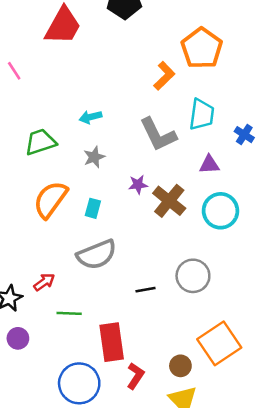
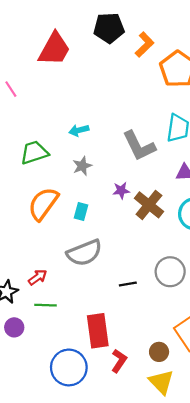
orange L-shape: (164, 76) -> (145, 45), moved
green line: (69, 313) -> (45, 305), moved

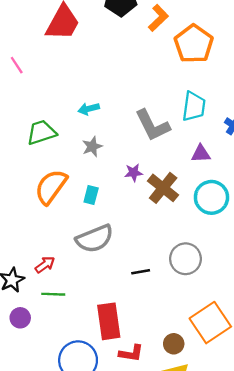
red L-shape: (119, 361) -> (131, 353), turned 65

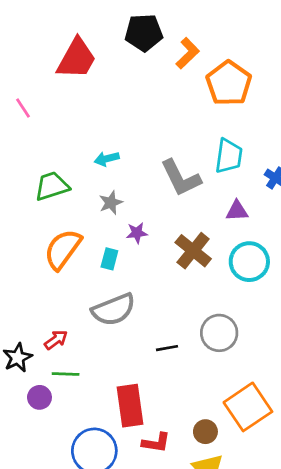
purple star: (134, 173) -> (137, 233), moved
purple circle: (20, 318) -> (39, 397), moved

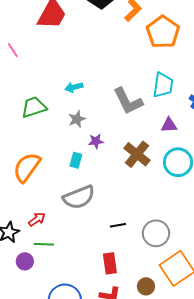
orange semicircle: (63, 249) -> (27, 167), moved
gray circle: (219, 333) -> (156, 233), moved
red rectangle: (130, 406) -> (110, 263), moved, size x0.7

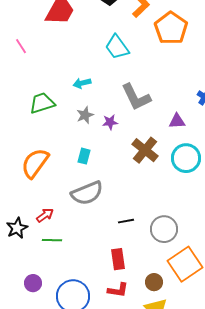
cyan trapezoid: (163, 85) -> (117, 47), moved, turned 136
purple star: (96, 141) -> (110, 122), moved
purple circle: (25, 261) -> (33, 283), moved

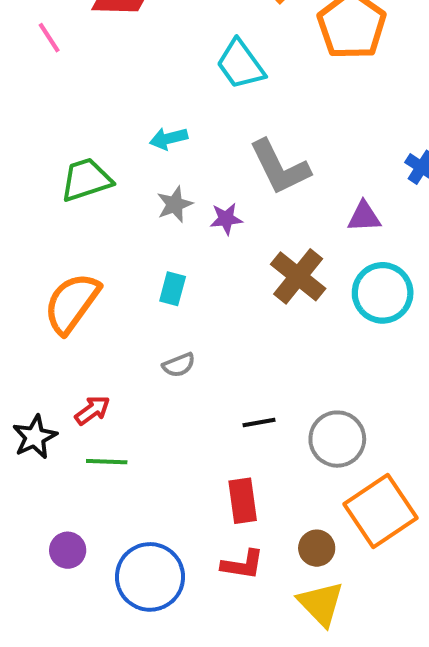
pink line: (21, 46) -> (49, 38), moved
gray semicircle: (87, 193) -> (179, 365), size x0.5

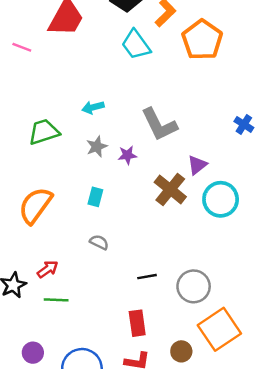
pink line: (49, 38) -> (22, 47), turned -36
cyan trapezoid: (241, 64) -> (136, 45), moved
purple triangle: (364, 217) -> (197, 165), moved, turned -35
gray semicircle: (179, 365) -> (99, 242), turned -132

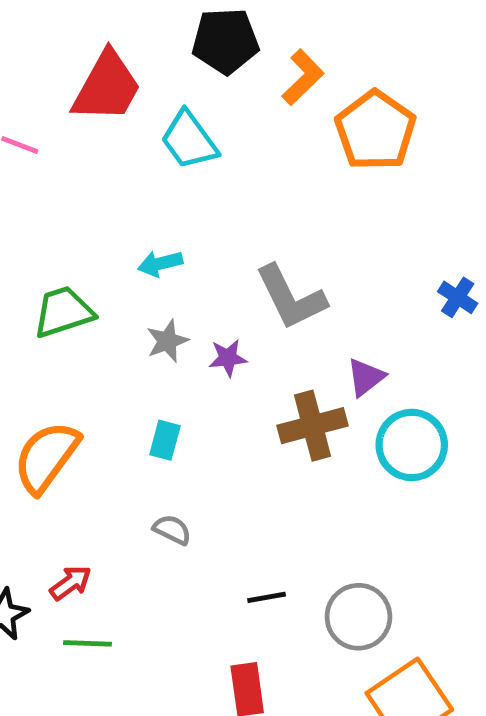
cyan trapezoid: (136, 45) -> (189, 140), moved
brown cross: (170, 189) -> (313, 426), turned 36

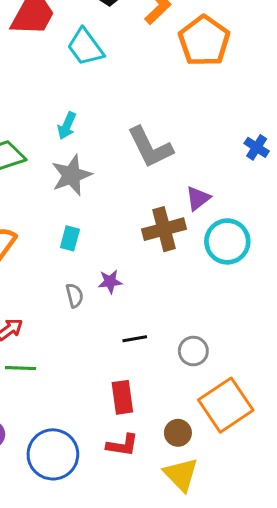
cyan arrow: (160, 264) -> (67, 126), turned -52
gray star: (167, 341) -> (71, 175), size x1.5
purple star: (228, 358) -> (110, 282), moved
gray semicircle: (172, 530) -> (75, 295), turned 50
gray circle: (358, 617) -> (193, 351), size x0.7

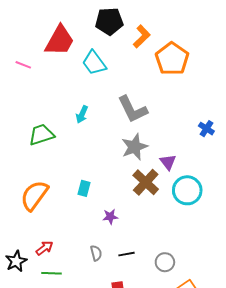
gray L-shape: (150, 147) -> (133, 109), moved
gray star: (71, 175) -> (135, 147), moved
purple triangle: (198, 198) -> (168, 162), turned -30
brown cross: (164, 229) -> (146, 182), turned -32
gray semicircle: (75, 295) -> (96, 253), moved

